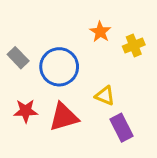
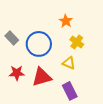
yellow cross: (134, 46) -> (77, 42), moved, turned -32
purple rectangle: (122, 128) -> (70, 91), moved

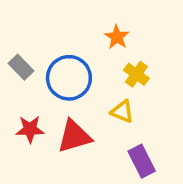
purple rectangle: (70, 91) -> (142, 161), moved

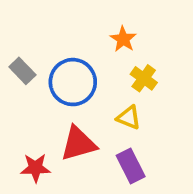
red star: (30, 129) -> (35, 168), moved
purple rectangle: (142, 161) -> (131, 166), moved

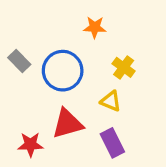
orange star: (123, 39) -> (95, 27), moved, turned -30

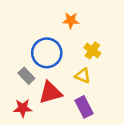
gray rectangle: (19, 61) -> (26, 76), moved

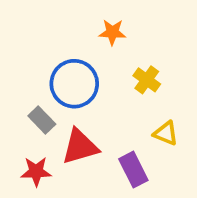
yellow triangle: (83, 76) -> (166, 133), moved

